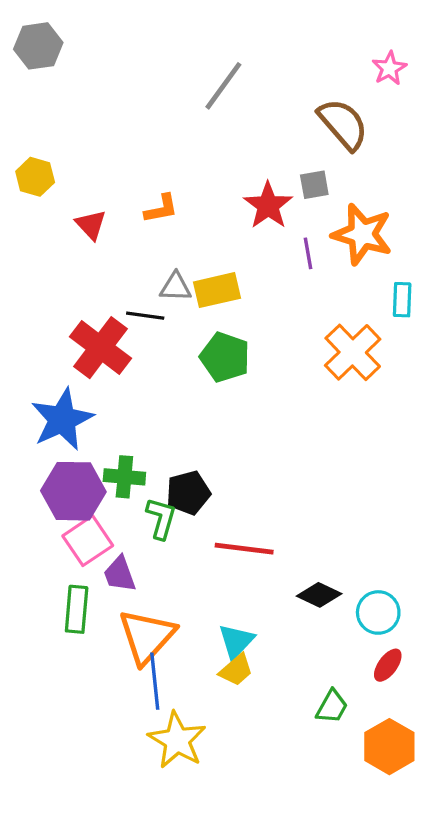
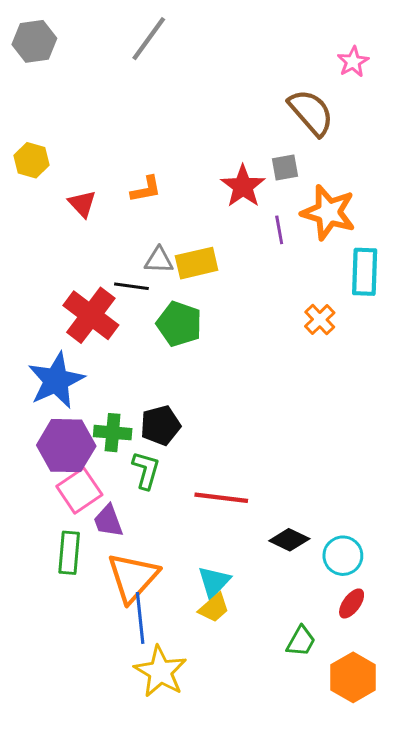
gray line: (223, 86) -> (149, 39), moved
cyan rectangle: (402, 300) -> (365, 272), size x1.5
orange cross: (353, 352) -> (320, 320), size x0.6
green pentagon: (225, 357) -> (179, 324), moved
black pentagon: (188, 493) -> (160, 425), moved

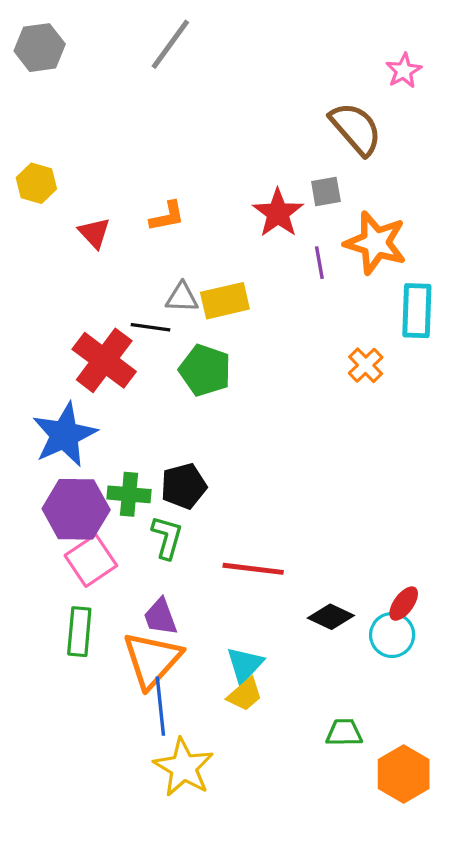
purple trapezoid: (108, 521) -> (160, 617), moved
red ellipse: (352, 603) -> (404, 604), moved
green trapezoid: (301, 641) -> (344, 733), turned -120

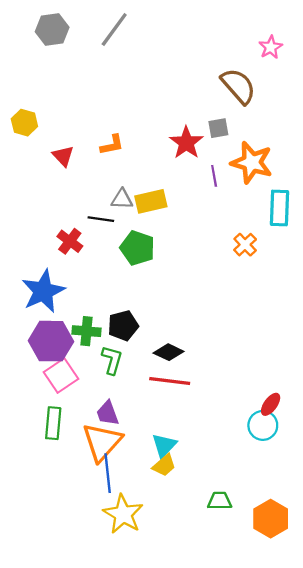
gray hexagon: (40, 48) -> (52, 29), moved
red cross: (104, 360) -> (70, 241), size x0.6
black diamond: (331, 617) -> (169, 352), moved
green trapezoid: (344, 733) -> (220, 501), moved

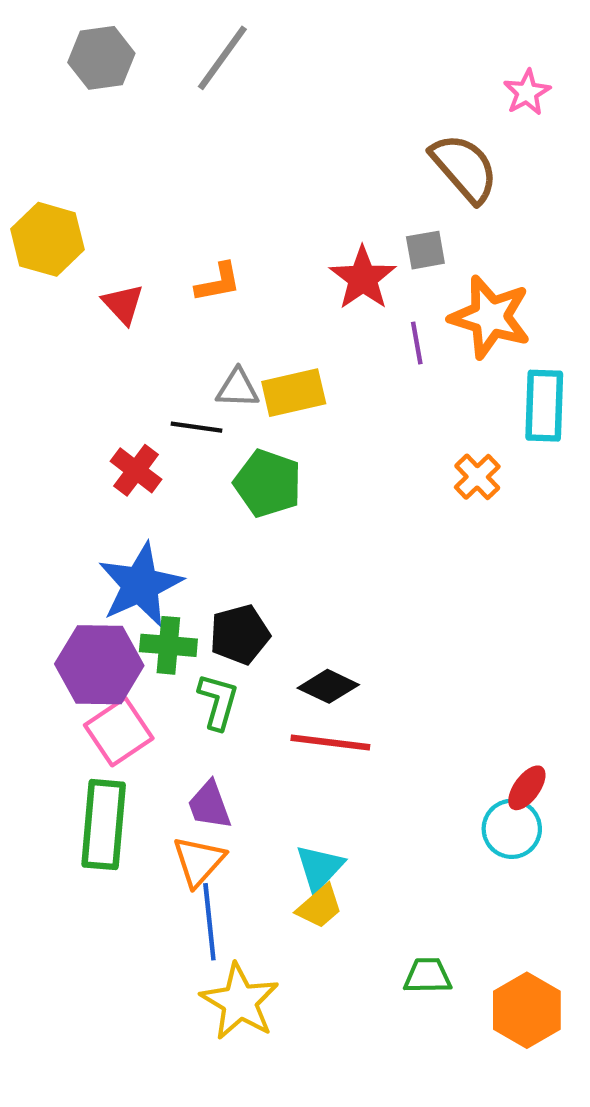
yellow hexagon: (24, 123) -> (47, 239), size x1.4
blue star: (43, 291) -> (140, 585), moved
green rectangle: (53, 423) -> (104, 825), size x1.4
orange triangle: (102, 442) -> (199, 861), size x0.7

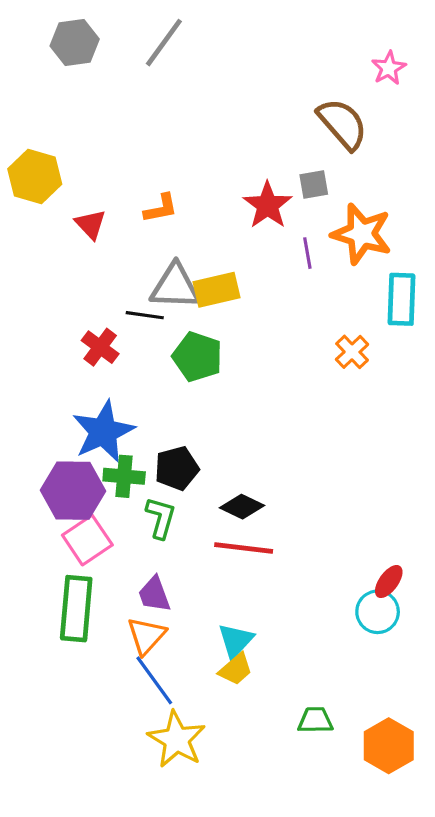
gray triangle: (238, 388) -> (175, 287), size x1.6
blue line: (209, 922) -> (154, 680), turned -30

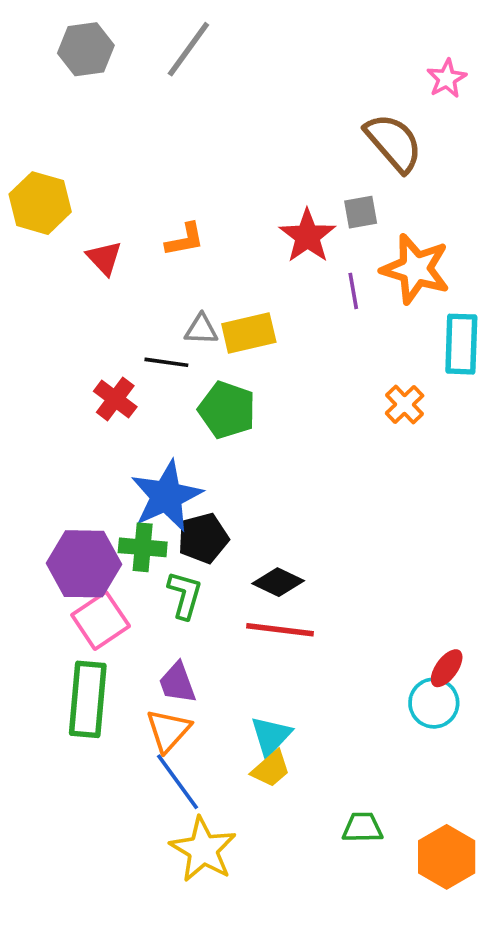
gray triangle: (175, 287) -> (201, 329), size x0.6
blue star: (103, 432) -> (166, 496), moved

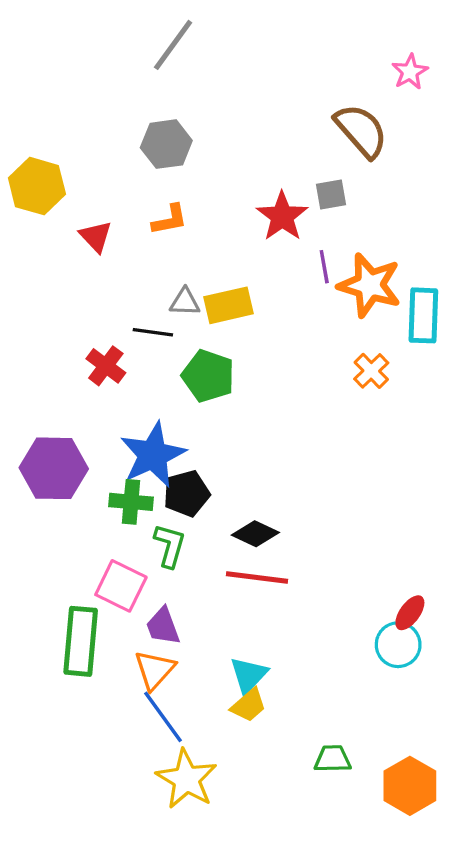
gray hexagon: (86, 49) -> (166, 144), moved
orange star: (416, 269) -> (370, 285), moved
purple hexagon: (84, 564) -> (54, 468), moved
pink square: (101, 621) -> (121, 586), moved, turned -30

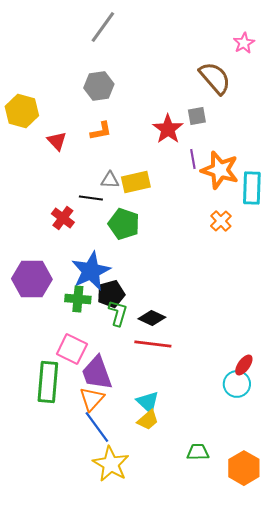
green L-shape: (170, 546) -> (118, 313), moved
purple trapezoid: (163, 626) -> (97, 373), size x1.5
cyan triangle: (249, 675) -> (148, 402), turned -30

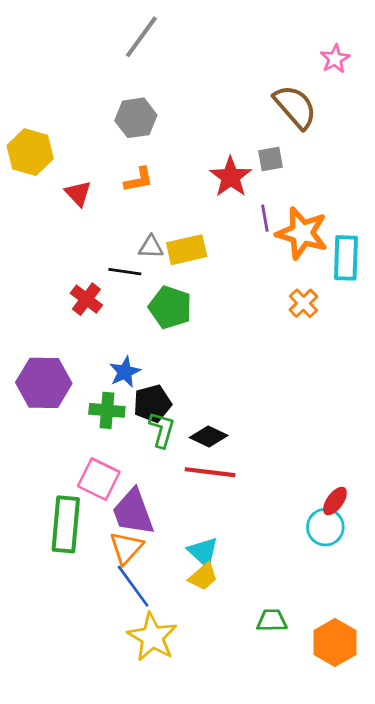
blue star: (91, 271) -> (125, 372), size x0.6

